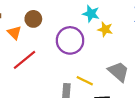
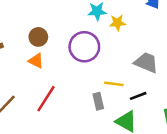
orange triangle: (14, 33) -> (36, 61), moved
red line: (25, 60) -> (46, 99), moved

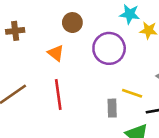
brown circle: (38, 37) -> (72, 23), moved
red line: (46, 99) -> (58, 95), turned -52

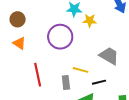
brown circle: (72, 23) -> (18, 19), moved
red line: (58, 95) -> (38, 75), moved

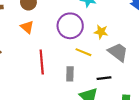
yellow star: (90, 21) -> (101, 32), moved
yellow line: (81, 70) -> (83, 52), moved

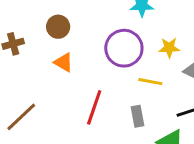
red line: (42, 62) -> (94, 107), turned 35

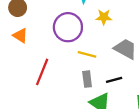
yellow star: (169, 48) -> (104, 17), moved
gray rectangle: (137, 116) -> (87, 79), moved

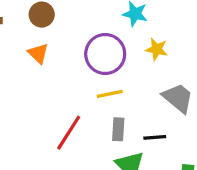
yellow line: (87, 54) -> (110, 94), moved, turned -36
red line: (42, 72) -> (69, 133), moved

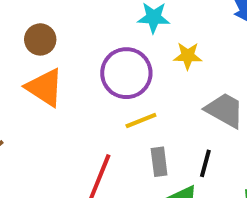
orange triangle: (38, 53) -> (45, 87), size x1.5
black line: (155, 137) -> (205, 163), turned -60

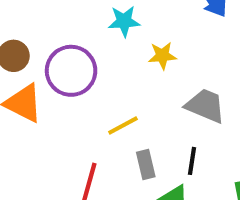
purple circle: (126, 73) -> (71, 71), moved

